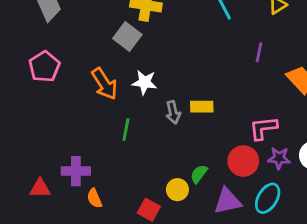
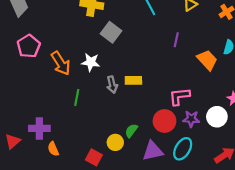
gray square: (127, 37) -> (111, 32), moved
pink pentagon: (44, 67) -> (29, 46), moved
red triangle: (40, 188) -> (13, 141), turned -42

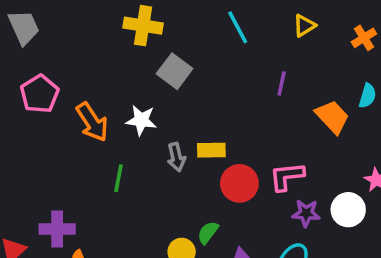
red circle: (164, 121) -> (239, 183), moved

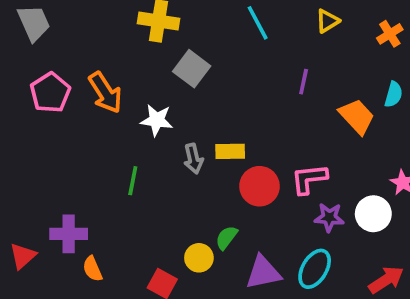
orange arrow: (92, 122) -> (105, 93), moved

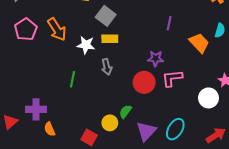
yellow rectangle: (230, 151) -> (110, 39), moved
purple star: (329, 217) -> (156, 58), moved
purple triangle: (263, 272) -> (146, 131), turned -35

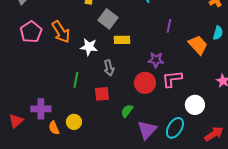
yellow rectangle: (110, 39) -> (122, 40), moved
white circle: (209, 98) -> (195, 105), moved
yellow circle: (110, 123) -> (74, 122), moved
red square: (89, 137) -> (102, 94), moved, turned -35

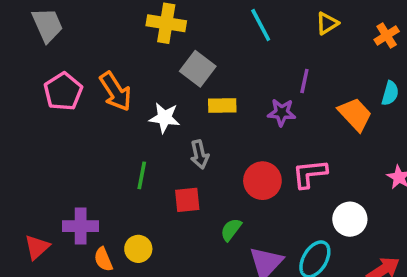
purple star: (156, 60) -> (282, 112), moved

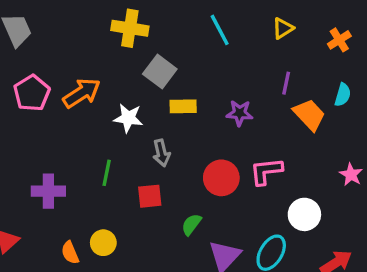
purple line: (304, 81) -> (286, 83), moved
orange arrow: (116, 91) -> (82, 93), turned -90
purple cross: (81, 226) -> (48, 191), moved

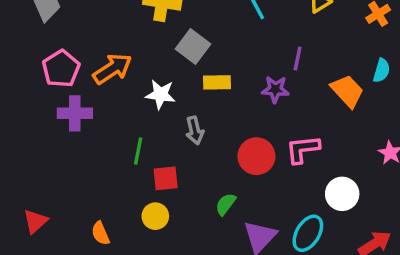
purple line: (286, 83) -> (298, 58), moved
purple cross: (48, 191) -> (75, 113), moved
red square: (150, 196) -> (166, 178), moved
yellow circle: (103, 243) -> (155, 216), moved

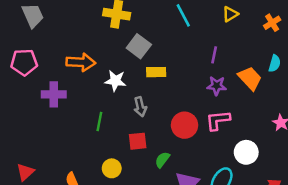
pink pentagon: (61, 69) -> (24, 62), moved, turned 30
orange arrow: (112, 69) -> (81, 62), turned 36
purple star: (275, 89) -> (217, 86), moved
red square: (166, 178) -> (138, 141), moved

